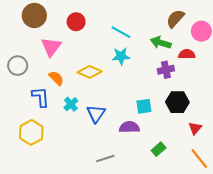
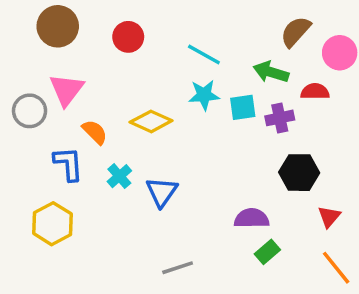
pink triangle: (51, 47) -> (67, 90), moved
cyan square: (144, 106) -> (243, 107), moved
purple semicircle: (129, 127) -> (252, 218), moved

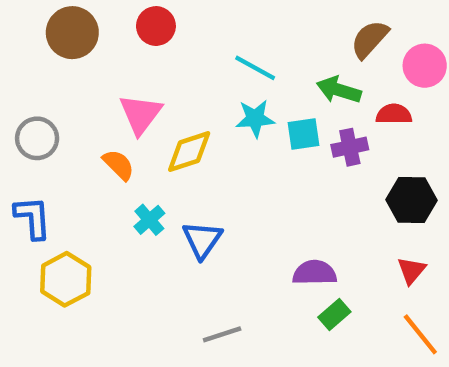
red circle: (128, 37) -> (156, 26), moved
pink triangle: (67, 90) -> (141, 114), moved
yellow diamond: (151, 121) -> (189, 152), turned -42
blue L-shape: (68, 164) -> (33, 218), moved
black hexagon: (299, 173) -> (411, 200), moved

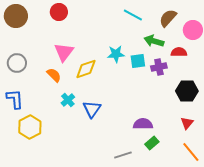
red circle: (156, 26) -> (59, 12), moved
brown circle: (72, 33) -> (16, 16), moved
cyan line: (255, 68) -> (133, 15), moved
gray line: (222, 334) -> (123, 155), moved

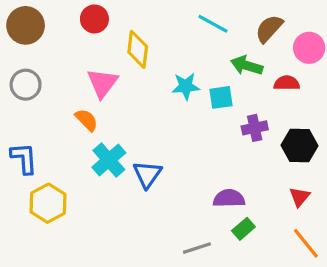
gray circle: (17, 63) -> (26, 85), moved
purple cross: (159, 67) -> (255, 128), moved
yellow diamond: (86, 69) -> (138, 49), moved, turned -65
cyan cross: (68, 100) -> (109, 160), size x1.5

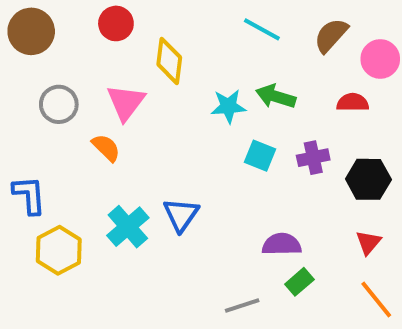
green arrow: (247, 65) -> (276, 96), moved
gray circle: (26, 85) -> (59, 104), moved
cyan square: (221, 97) -> (260, 156), moved, turned 30
cyan cross: (109, 160) -> (128, 227), moved

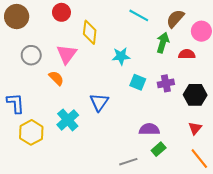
green arrow: (276, 96) -> (163, 43), moved, turned 90
blue triangle: (181, 215) -> (99, 102), moved

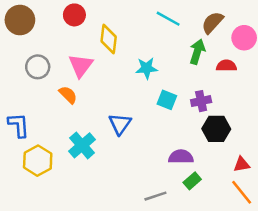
black hexagon: (195, 95) -> (216, 129), moved
red triangle: (195, 128) -> (242, 164), moved, turned 40

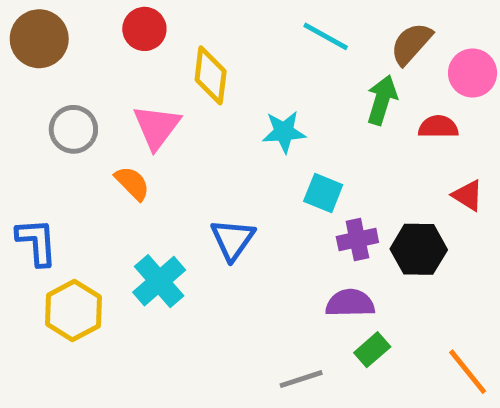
purple cross: (201, 101) -> (357, 240), moved
red triangle: (242, 164) -> (468, 195), moved, turned 42

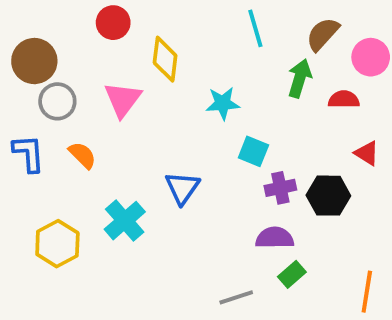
cyan line: (326, 36) -> (255, 28), turned 45
brown circle: (39, 39) -> (34, 61), moved
orange semicircle: (132, 183) -> (82, 155), moved
blue L-shape: (37, 242) -> (29, 153), moved
orange line: (468, 372) -> (367, 292), turned 48

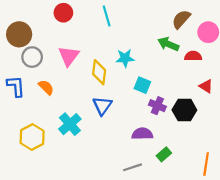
cyan line: (255, 28) -> (107, 16), moved
yellow diamond: (165, 59) -> (99, 72), moved
green arrow: (300, 78) -> (168, 44), turned -84
purple cross: (280, 188) -> (157, 106), turned 35
purple semicircle: (275, 238) -> (142, 134), moved

